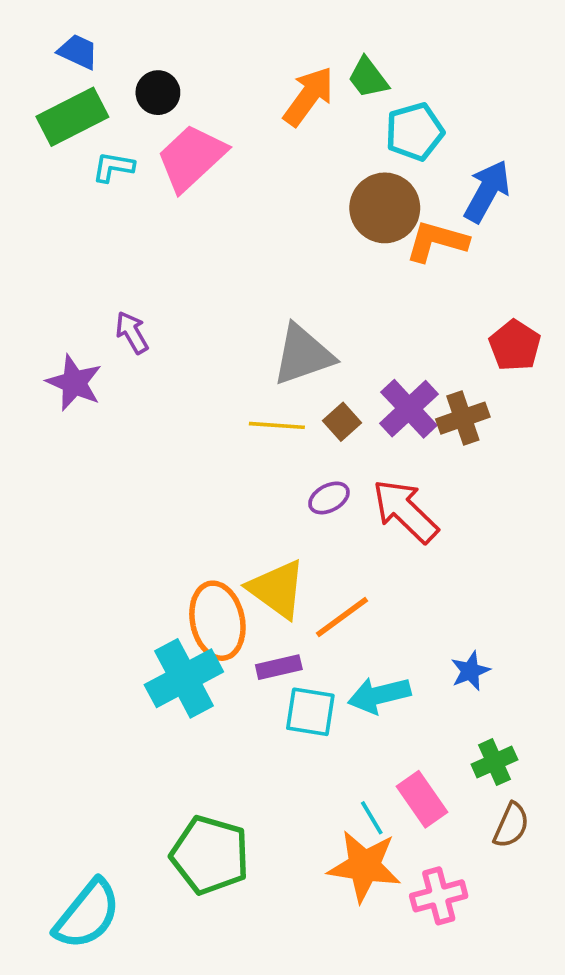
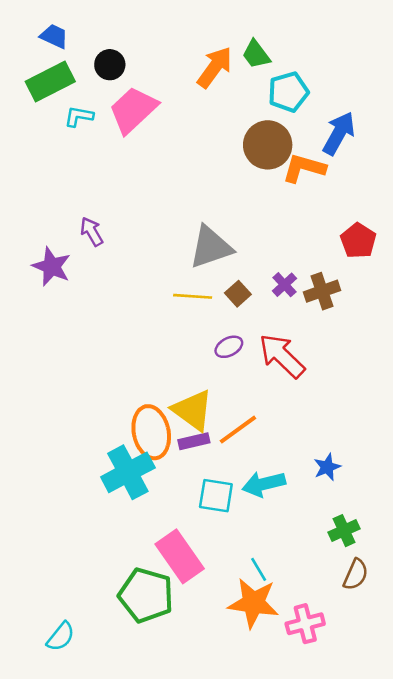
purple cross: (409, 409) -> (284, 285), size x0.6
purple rectangle: (279, 667) -> (194, 441), moved
pink rectangle: (422, 799) -> (180, 556), moved, size x1.4
cyan semicircle: (87, 914) -> (61, 637), size x0.6

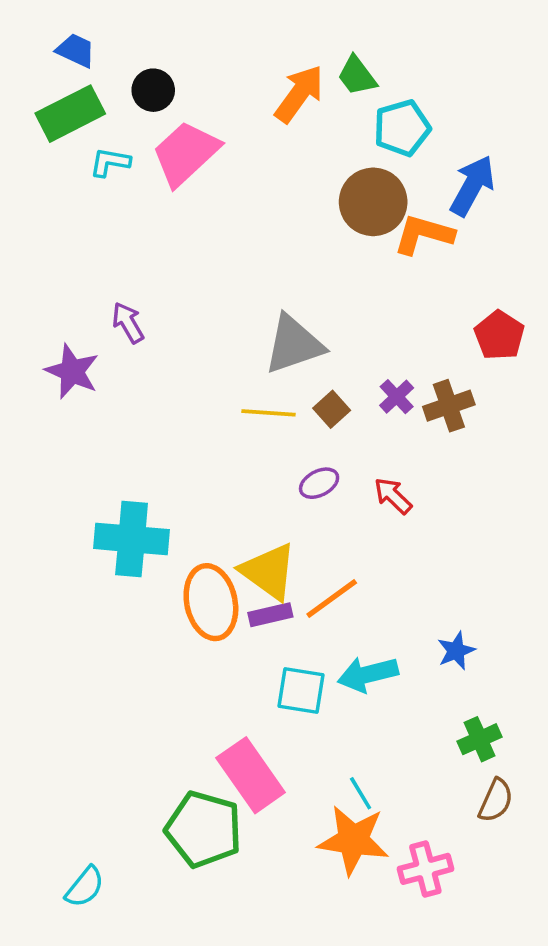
red arrow: (282, 356) -> (393, 496), size x0.6
cyan cross: (128, 472) -> (132, 539), moved, turned 33

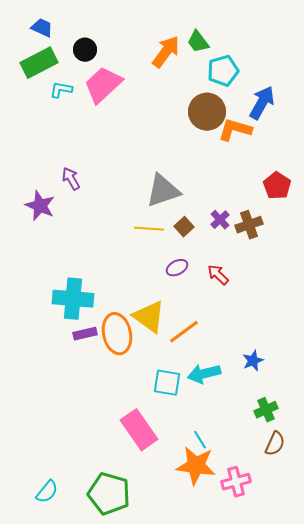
purple rectangle: (270, 615) -> (85, 334), moved
green pentagon: (204, 829) -> (109, 494), moved

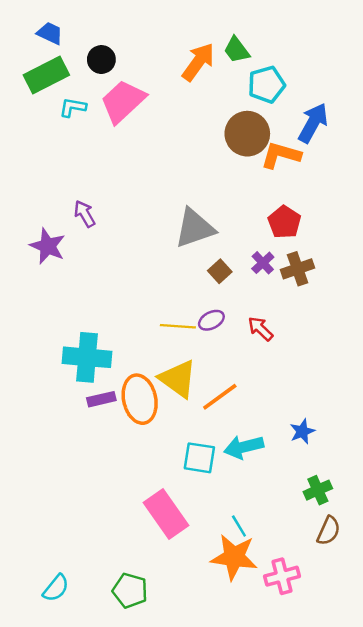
red pentagon: (277, 186) -> (284, 222), moved
yellow line: (149, 229) -> (178, 326), moved
green pentagon: (109, 494) -> (130, 591), size x0.7

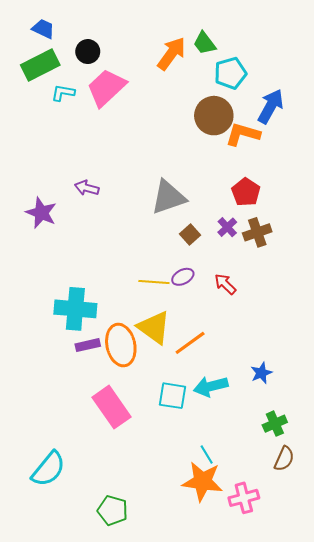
purple arrow: (85, 214) -> (87, 188), moved, turned -45
pink rectangle: (166, 514) -> (112, 407), moved
cyan semicircle: (56, 588) -> (48, 469), moved, size x1.5

